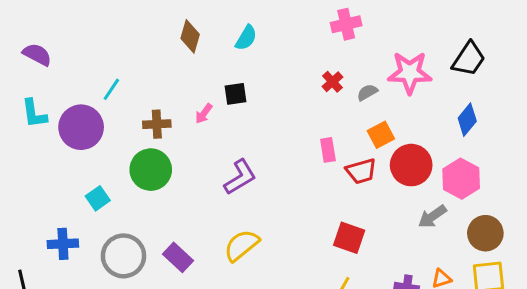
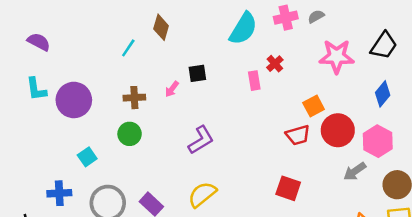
cyan semicircle: (246, 38) -> (243, 29), moved, size x1.6
cyan line: (111, 89) -> (128, 48), moved
gray semicircle: (367, 92) -> (316, 16), moved
pink rectangle: (328, 150) -> (254, 81), moved
green circle: (151, 170) -> (130, 134), size x0.7

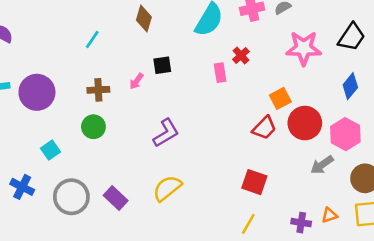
brown diamond: (161, 27) -> (144, 19), moved
red trapezoid: (298, 135) -> (264, 128), turned -30
blue cross: (59, 193) -> (22, 187), turned 30

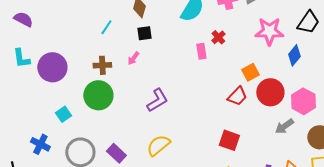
cyan line: (92, 39) -> (106, 27), moved
black square: (162, 65) -> (144, 33), moved
blue diamond: (350, 86) -> (294, 55), moved
green circle: (93, 127) -> (98, 95), size x1.5

